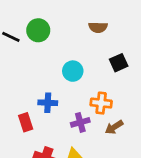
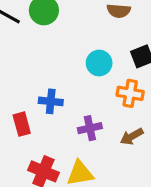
cyan circle: (73, 71) -> (99, 63), moved
orange cross: (101, 103) -> (130, 93), moved

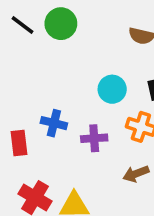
purple cross: (90, 128) -> (94, 138), moved

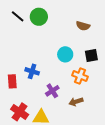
purple cross: (94, 138) -> (52, 91), moved, turned -32

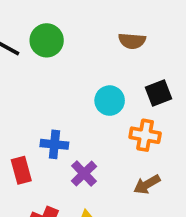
purple cross: (52, 91) -> (84, 174), moved

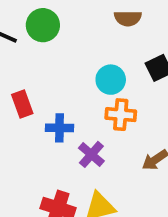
orange cross: (145, 135) -> (121, 115), moved
red rectangle: (21, 170) -> (22, 104), moved

